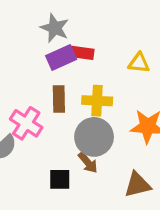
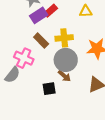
red rectangle: (82, 53) -> (51, 11), turned -40
brown rectangle: (59, 99) -> (41, 40), turned -35

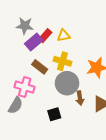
yellow triangle: (86, 11) -> (64, 36), moved
yellow cross: (64, 38) -> (62, 61), turned 30
brown arrow: (64, 76) -> (80, 98), moved, turned 48

